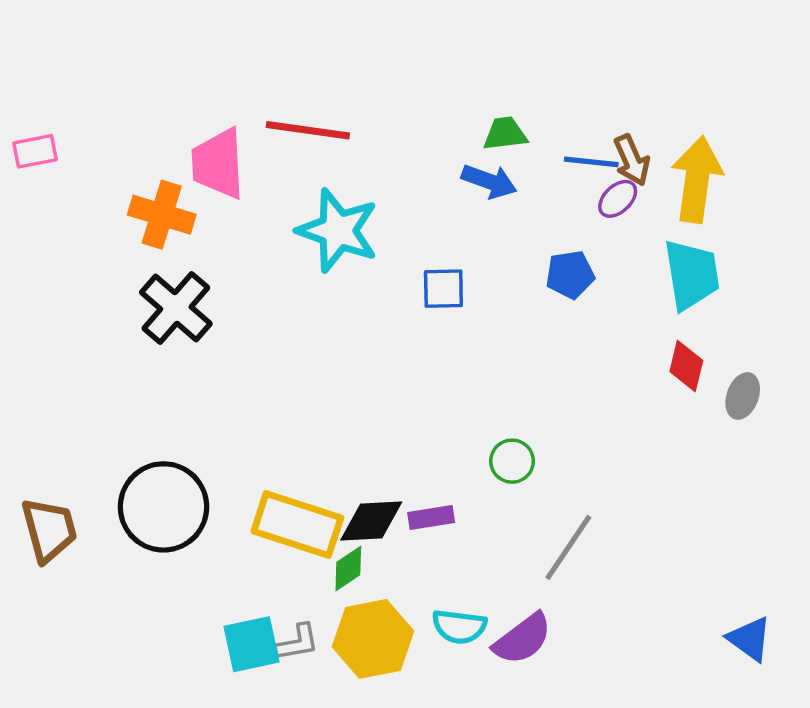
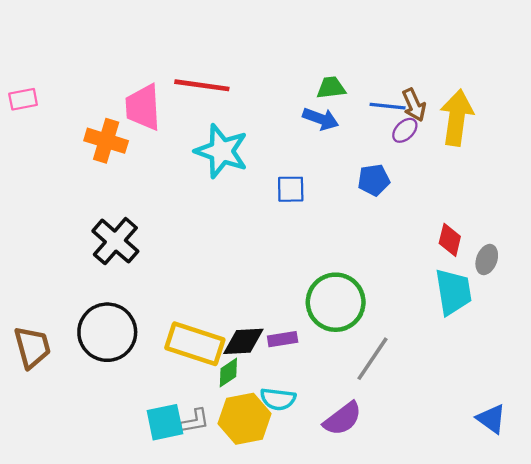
cyan trapezoid: (692, 275) -> (453, 292), moved
black cross: (176, 308) -> (115, 241), moved
green circle: (512, 461) -> (336, 302), size x2.0
cyan semicircle: (459, 627) -> (278, 399), moved

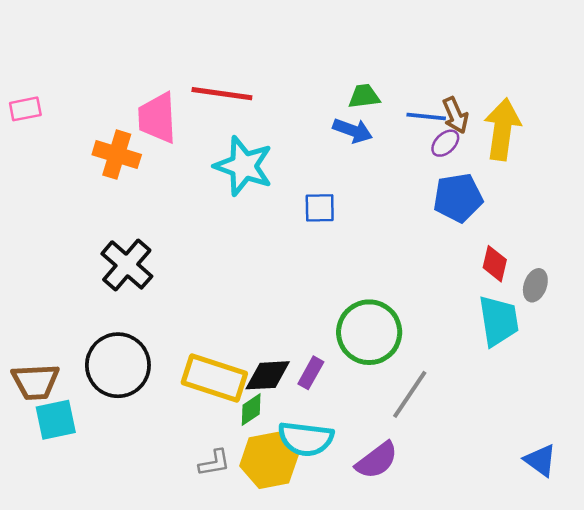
blue pentagon: (374, 180) -> (458, 198), moved, size x1.4
purple rectangle: (283, 339) -> (311, 373), turned -52
brown trapezoid: (32, 347) -> (35, 382), turned 102
cyan semicircle: (278, 399) -> (306, 439), size x1.4
cyan square: (165, 422) -> (56, 420), moved

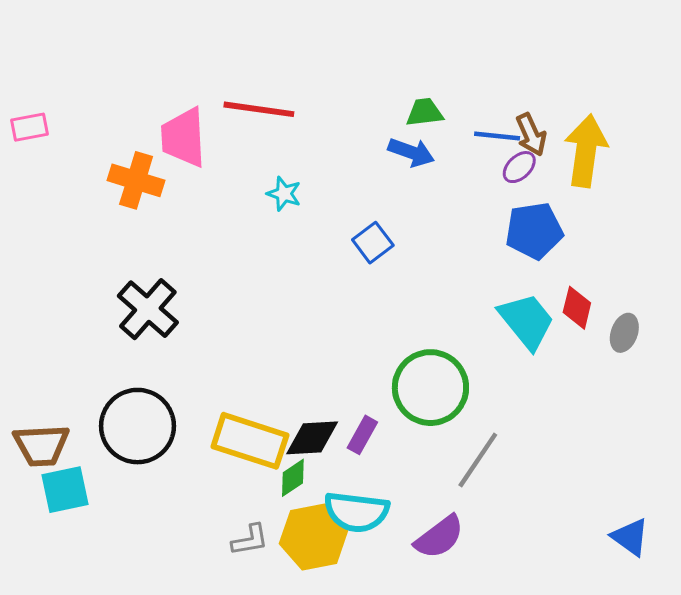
cyan star: (244, 166) -> (284, 194), size x0.5
blue square: (320, 208) -> (373, 243), turned -36
cyan trapezoid: (499, 321) -> (527, 321), moved, turned -30

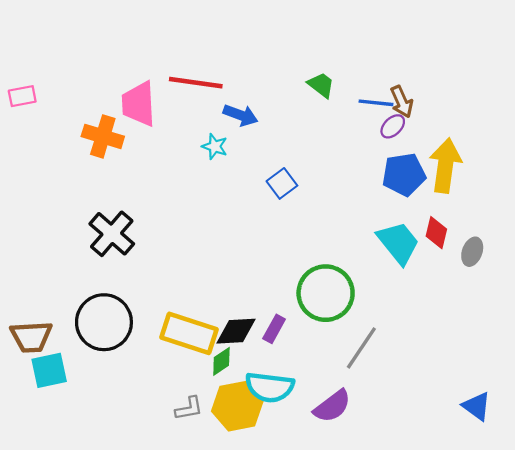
green trapezoid: (425, 112) -> (321, 85), turned 44
yellow arrow: (586, 151) -> (445, 166), moved
blue arrow: (411, 152) -> (240, 115), moved

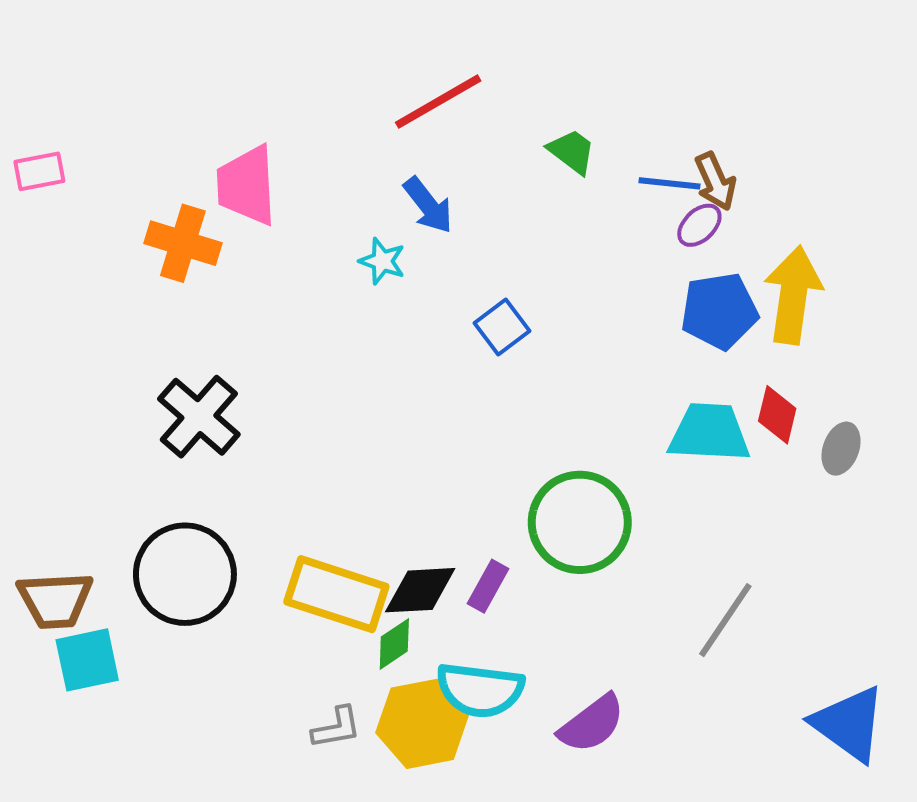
red line: (196, 83) -> (438, 102), moved, turned -38
blue arrow: (240, 115) -> (428, 205), turned 32
cyan trapezoid: (398, 243) -> (709, 433), turned -48
gray line: (361, 348) -> (725, 620), moved
blue triangle: (477, 406) -> (849, 724), size x1.5

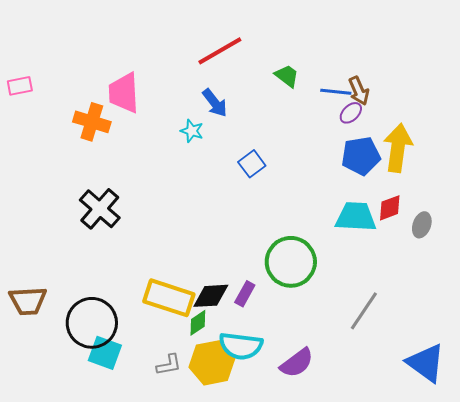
red diamond: (777, 415) -> (390, 208), turned 56
black circle: (185, 574) -> (92, 323), moved
cyan square: (87, 660) -> (105, 353), moved, turned 32

